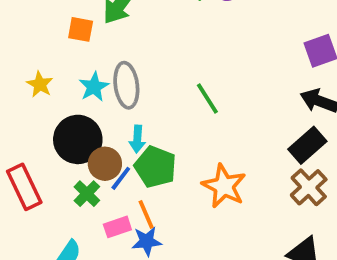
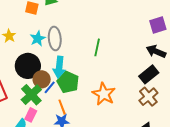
green line: (207, 99) -> (97, 47), turned 42
cyan arrow: (137, 139) -> (59, 67), size x1.5
green cross: (87, 194) -> (31, 95), size x1.5
pink rectangle: (117, 227) -> (31, 115), moved, turned -48

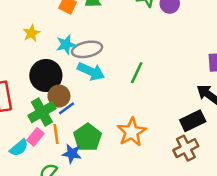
gray ellipse: (55, 38) -> (87, 49), turned 70
cyan arrow: (59, 67) -> (91, 71), moved, turned -85
green pentagon: (68, 82) -> (88, 137), moved
orange line: (62, 107) -> (56, 134), moved

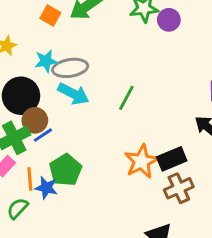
black rectangle: (193, 121) -> (172, 159), moved
orange star: (132, 132) -> (141, 161), moved
orange line: (56, 134) -> (30, 179), moved

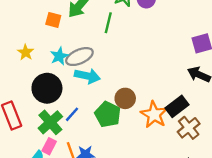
green line: (126, 98) -> (108, 23), moved
brown circle: (35, 120) -> (125, 98), moved
green pentagon: (66, 170) -> (108, 114), moved

